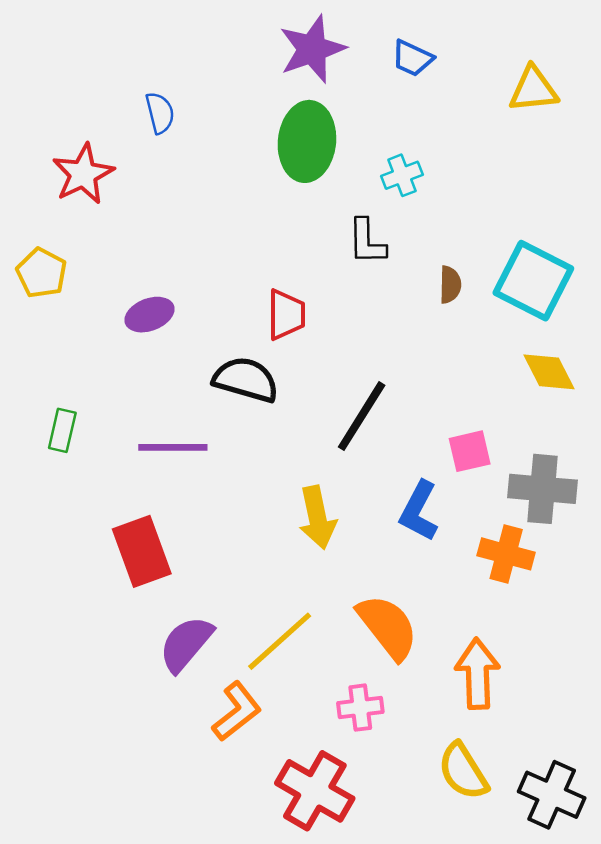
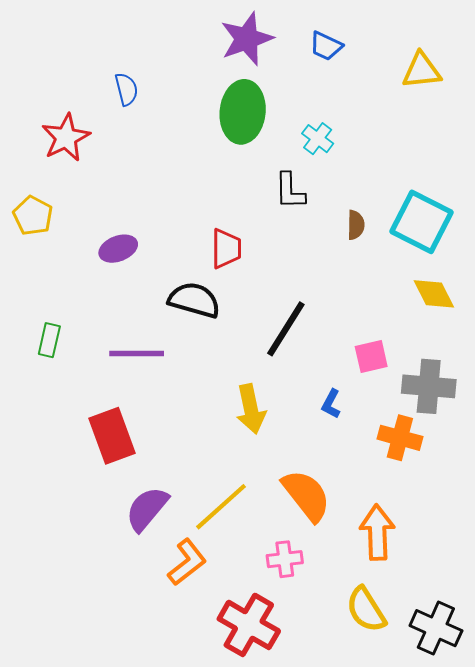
cyan cross: (402, 175) -> (318, 139), turned -32
blue L-shape: (419, 511) -> (331, 404), size x0.6

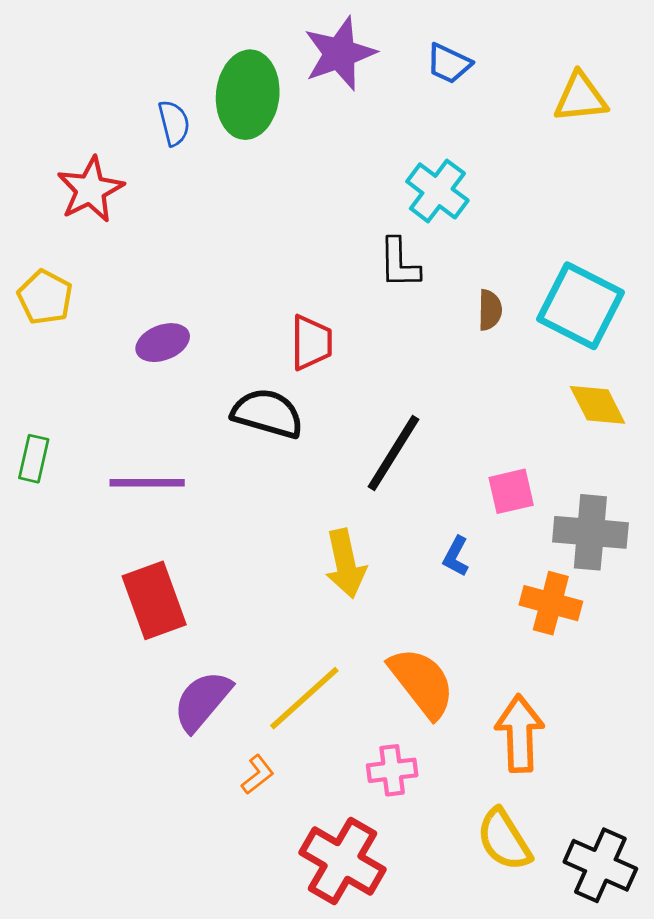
green ellipse: (243, 112) -> (248, 95), moved
cyan cross: (318, 139) -> (437, 191), size x1.4
green rectangle: (49, 340) -> (34, 459), moved
purple line: (137, 353) -> (147, 483), moved
orange L-shape: (187, 562) -> (258, 775), size x0.6

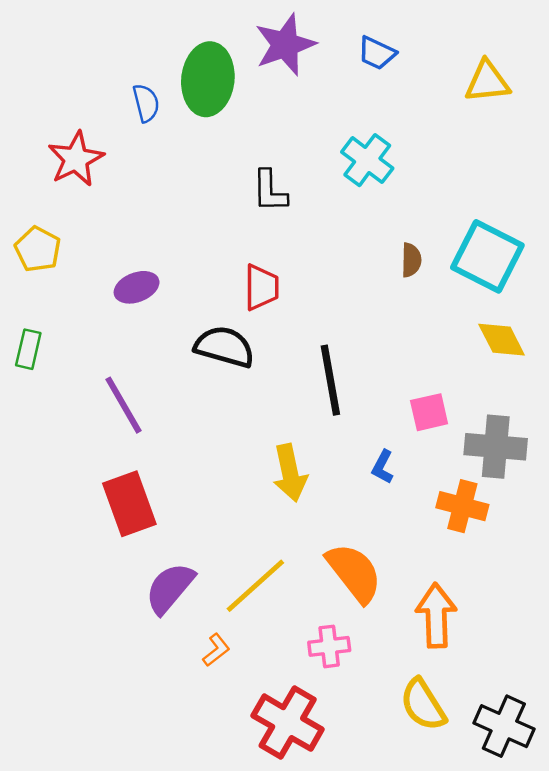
black L-shape: (399, 263) -> (270, 191), moved
black line: (394, 453) -> (330, 380), turned -42
green rectangle: (34, 459) -> (28, 349), moved
purple line: (147, 483) -> (123, 405), turned 60

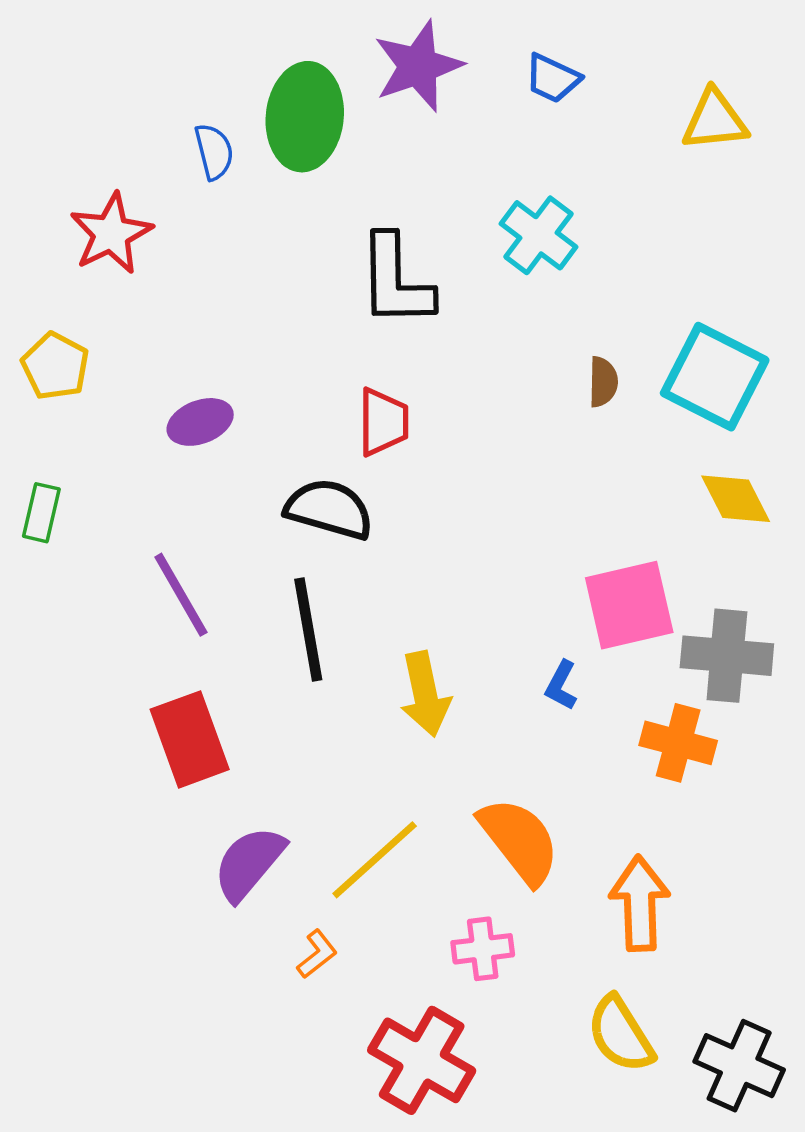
black L-shape: (270, 191) -> (395, 281), size x1.5
black line: (330, 380) -> (308, 630), moved
pink square: (429, 412) -> (629, 605), size x1.6

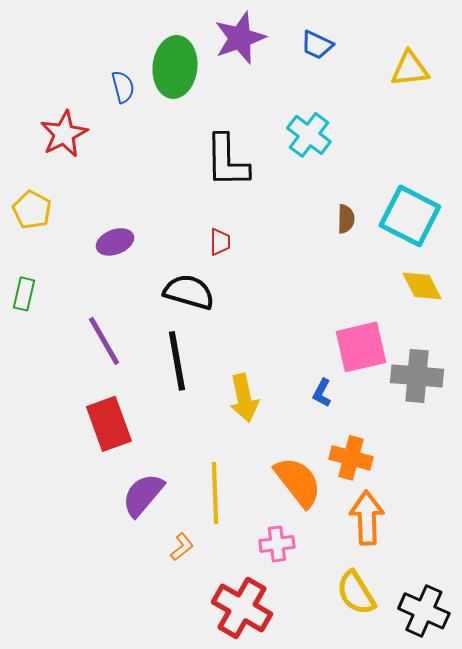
red trapezoid: (383, 422) -> (220, 242), size x0.7
orange cross: (678, 743) -> (351, 458), moved
yellow line: (375, 860) -> (215, 493), turned -50

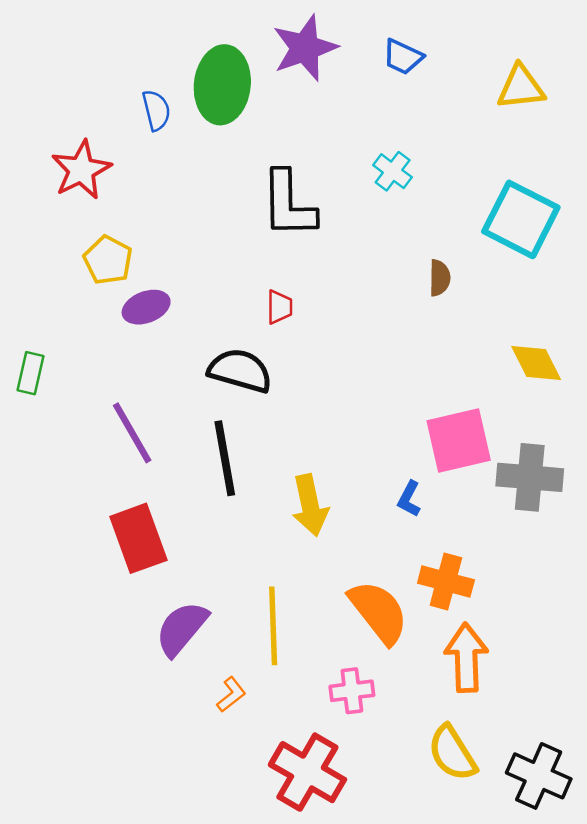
cyan cross: (309, 135) -> (393, 171), size x0.7
yellow pentagon: (32, 210) -> (108, 260), moved
cyan square: (410, 216) -> (521, 219), moved

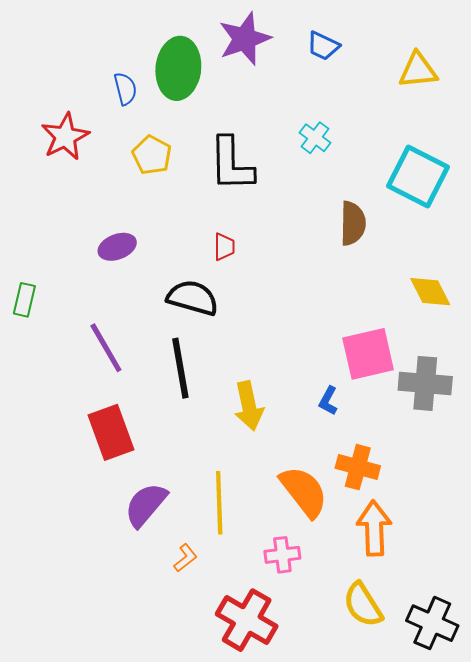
yellow pentagon: (108, 260) -> (152, 155), moved
brown semicircle: (440, 278) -> (353, 223), size x1.5

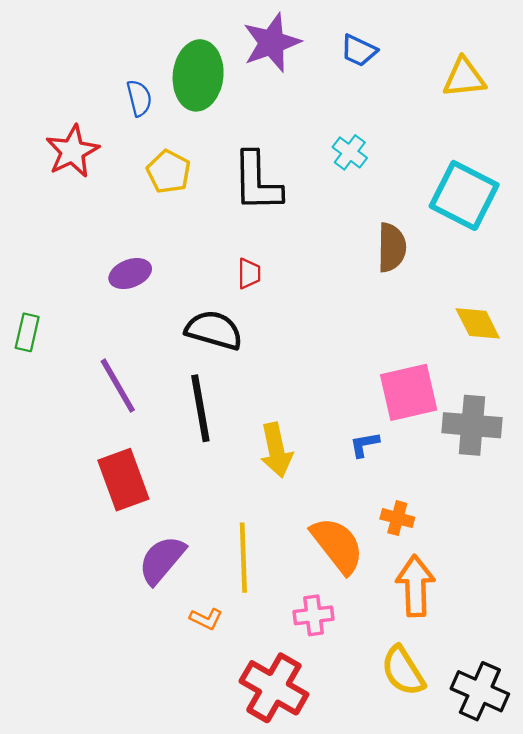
blue L-shape: (328, 401) -> (364, 444), turned 52
orange cross: (358, 467) -> (397, 518), size x0.7
orange L-shape: (185, 558) -> (206, 619), turned 64

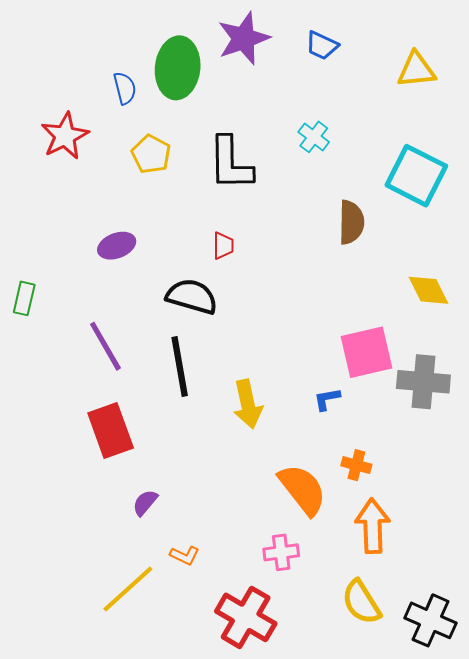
yellow line: (243, 558) -> (128, 589), moved, turned 50
purple semicircle: (162, 560) -> (145, 503), size x0.6

